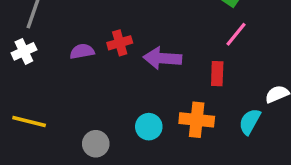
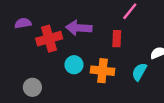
red cross: (120, 43) -> (49, 39), moved, size x1.5
cyan circle: (149, 127) -> (74, 65), moved

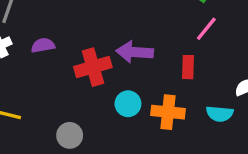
purple semicircle: (23, 23) -> (43, 45), moved
cyan semicircle: (139, 72) -> (220, 114), turned -114

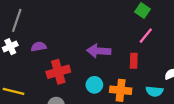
red cross: (93, 67) -> (58, 72), moved

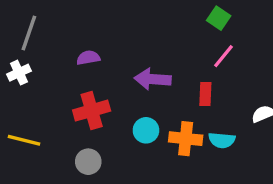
purple semicircle: (39, 47) -> (88, 58), moved
cyan semicircle: (154, 91) -> (222, 140), moved

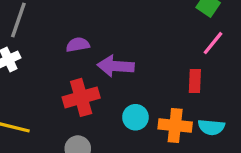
purple arrow: (153, 79) -> (116, 66), moved

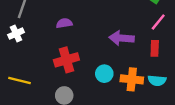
purple arrow: (116, 66) -> (121, 38), moved
red rectangle: (195, 81) -> (155, 48), moved

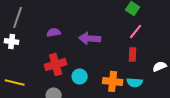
white cross: (16, 34) -> (12, 41), turned 32
purple arrow: (121, 38) -> (90, 38), moved
cyan circle: (104, 74) -> (80, 76), moved

